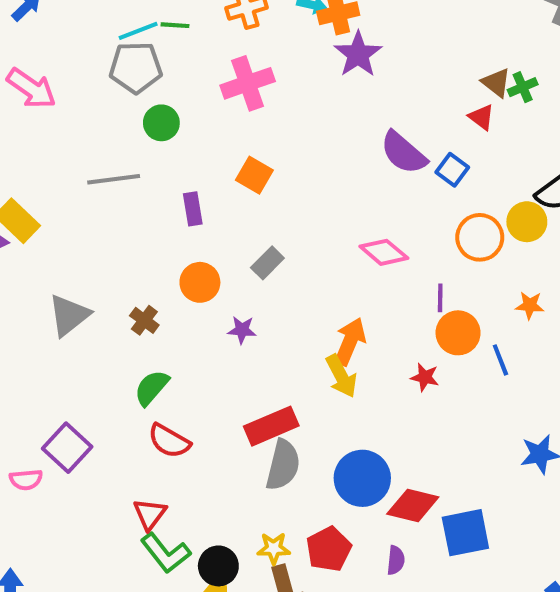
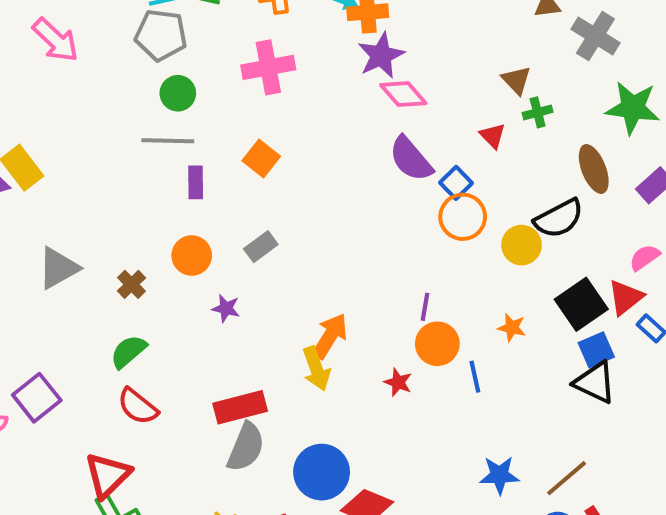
brown triangle: (496, 83) -> (516, 80), moved
gray line: (114, 179) -> (168, 141), moved
orange circle: (480, 237) -> (463, 217), moved
pink diamond: (384, 252) -> (403, 94), moved
red triangle: (150, 514) -> (108, 475), size x1.4

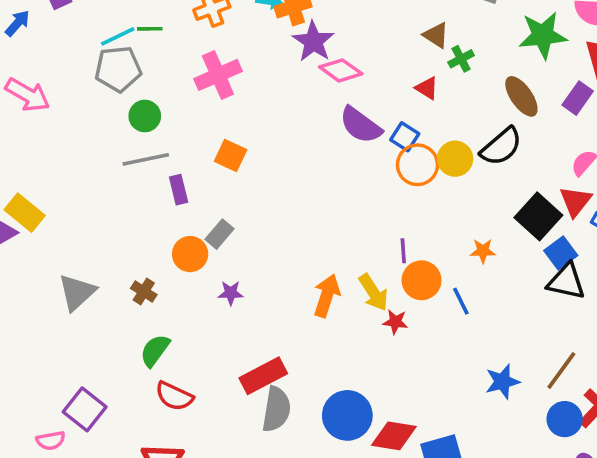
yellow circle: (522, 245) -> (455, 159), moved
gray rectangle: (261, 247) -> (220, 234), moved
yellow arrow: (316, 369) -> (374, 293), moved

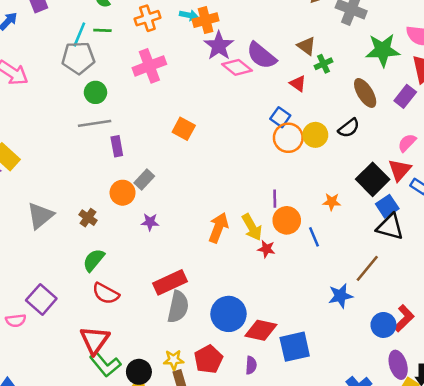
cyan line: (118, 36) -> (79, 35), turned -45
purple semicircle: (361, 125) -> (261, 56), moved
black semicircle: (501, 147) -> (349, 128), size x0.7
orange square: (231, 156) -> (184, 129), moved
brown line: (561, 370) -> (367, 268), moved

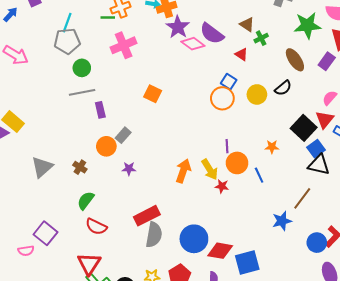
green line: (102, 30) -> (108, 17), moved
orange circle: (288, 138) -> (222, 98), moved

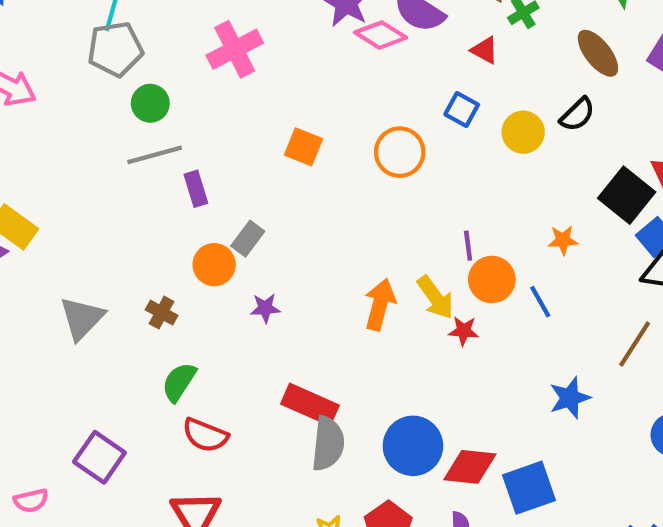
orange circle: (222, 98) -> (400, 152), moved
red rectangle: (147, 216) -> (310, 405), turned 55
blue star: (282, 221) -> (570, 398), moved
pink semicircle: (26, 251) -> (31, 501), moved

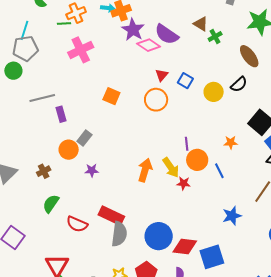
red triangle: (485, 50) -> (162, 75), moved, turned 40
green circle: (150, 103) -> (13, 71), moved
brown cross: (162, 313) -> (44, 171), turned 32
red semicircle: (205, 435) -> (77, 224), moved

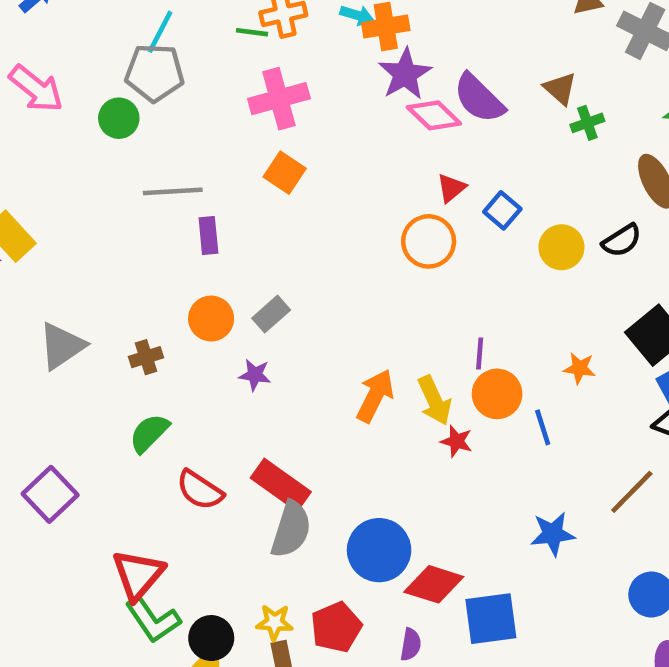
orange square: (111, 96) -> (285, 173), moved
gray rectangle: (84, 138) -> (271, 314), moved

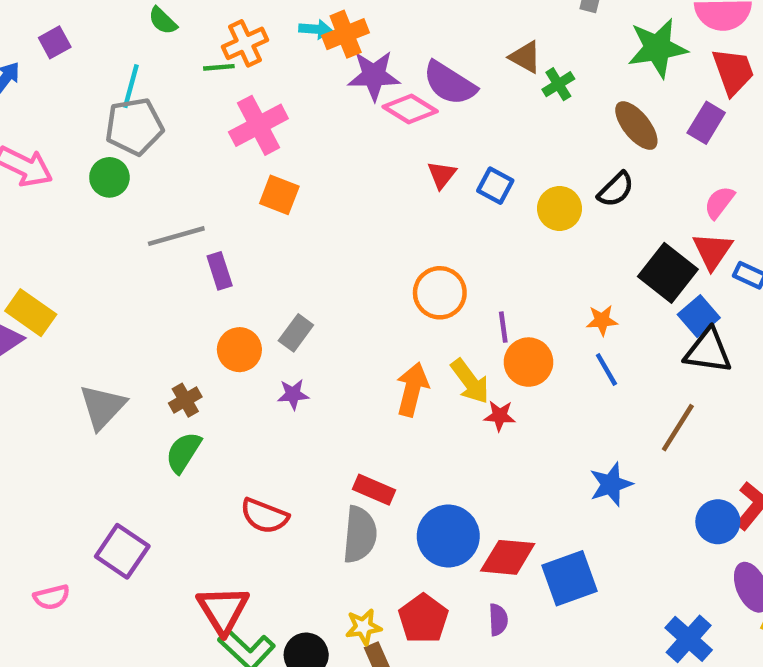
purple star: (405, 74) -> (374, 76), turned -30
orange circle: (429, 241) -> (440, 293), moved
blue line: (543, 427) -> (606, 370), moved
green semicircle: (149, 433) -> (183, 452), moved
red rectangle: (281, 485) -> (374, 490), moved, size x0.7

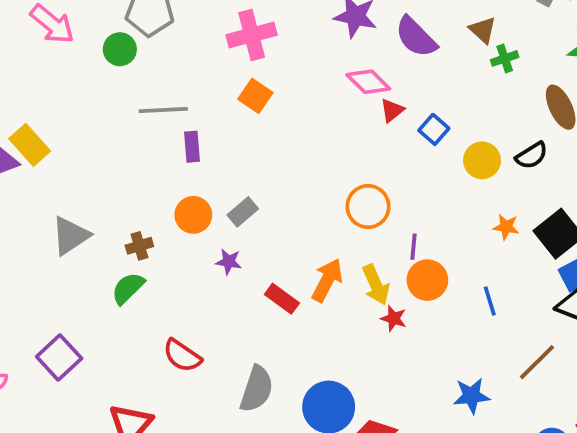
pink diamond: (410, 109) -> (368, 82), moved
orange star: (602, 320) -> (506, 227), moved
red rectangle: (374, 490) -> (282, 299), moved

